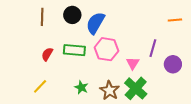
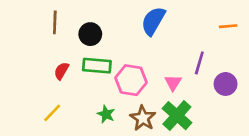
black circle: (72, 15) -> (90, 34), moved
blue semicircle: (95, 23) -> (153, 21), moved
pink hexagon: (107, 49) -> (131, 80), moved

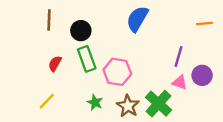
green rectangle: (97, 66) -> (87, 59), turned 65
pink triangle: (173, 83) -> (180, 82), moved, turned -42

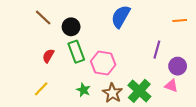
brown line: (49, 20) -> (43, 17), turned -48
pink triangle: (180, 82) -> (171, 86), moved

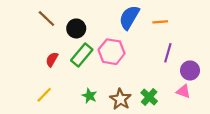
orange line: (180, 21) -> (160, 22), moved
green rectangle: (76, 52) -> (82, 55), turned 60
pink hexagon: (103, 63) -> (112, 52), moved
green cross: (139, 91) -> (149, 97), size x0.7

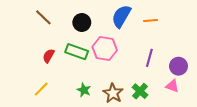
black circle: (76, 28) -> (82, 22), moved
purple line: (168, 53) -> (149, 58), moved
green rectangle: (82, 55) -> (77, 52), turned 70

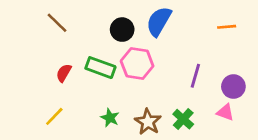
orange line: (150, 20) -> (227, 27), moved
black circle: (82, 22) -> (122, 30), moved

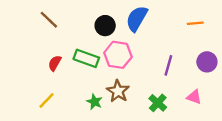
purple circle: (233, 87) -> (207, 62), moved
brown star: (148, 122) -> (118, 91), moved

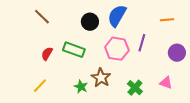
pink hexagon: (118, 55) -> (117, 49), moved
purple line: (168, 65) -> (142, 43), moved

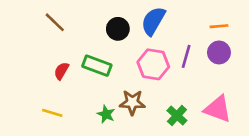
purple circle: (177, 53) -> (219, 52), moved
brown star: (101, 78) -> (132, 102), turned -30
pink triangle: (166, 83) -> (218, 109), size x1.6
yellow line: (40, 86) -> (52, 113), turned 63

